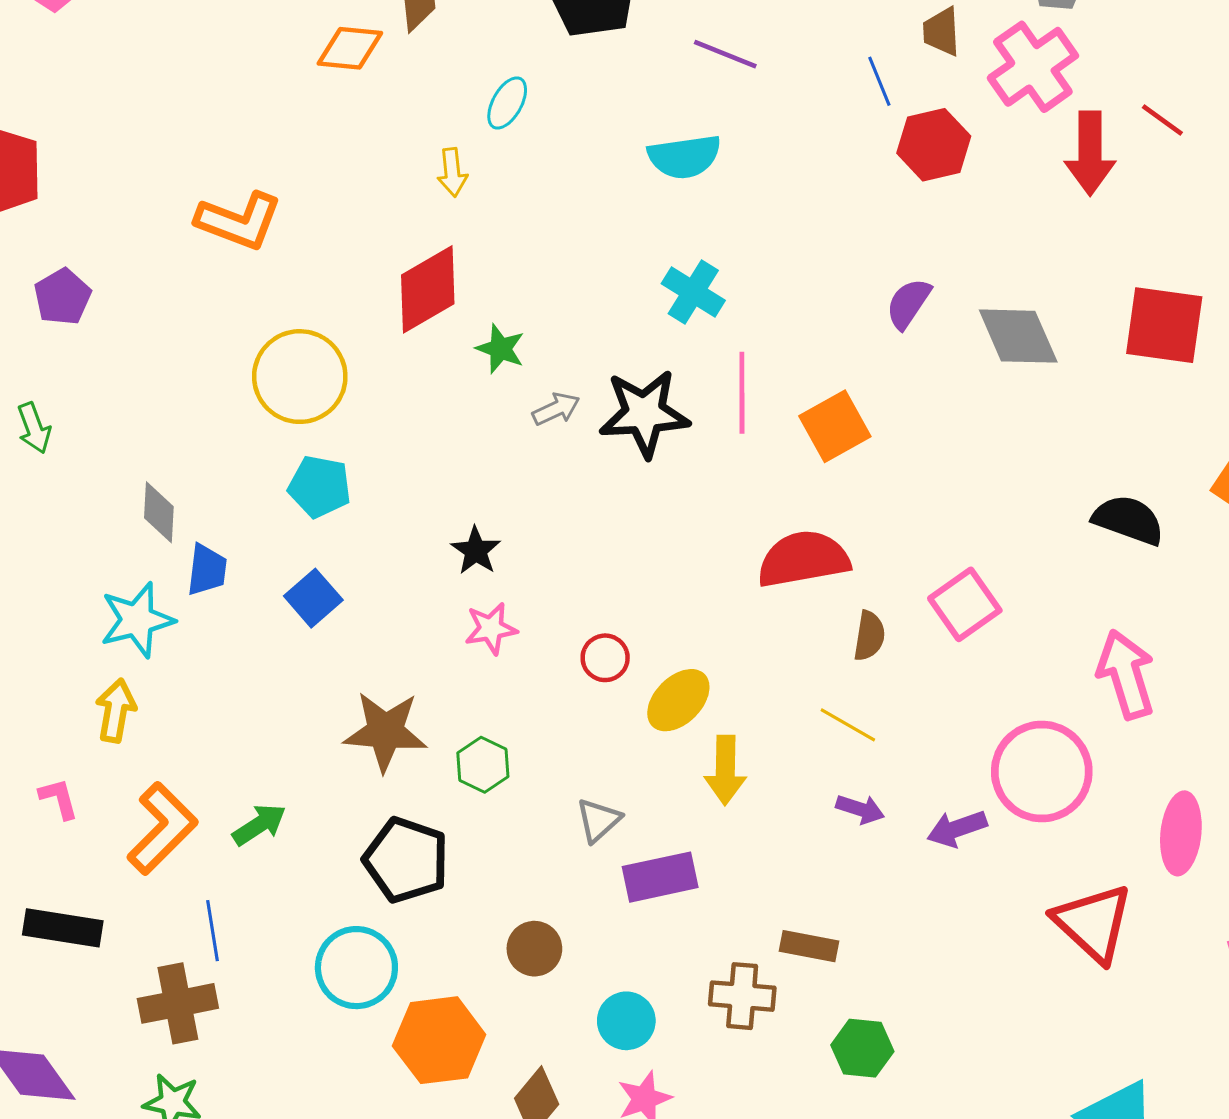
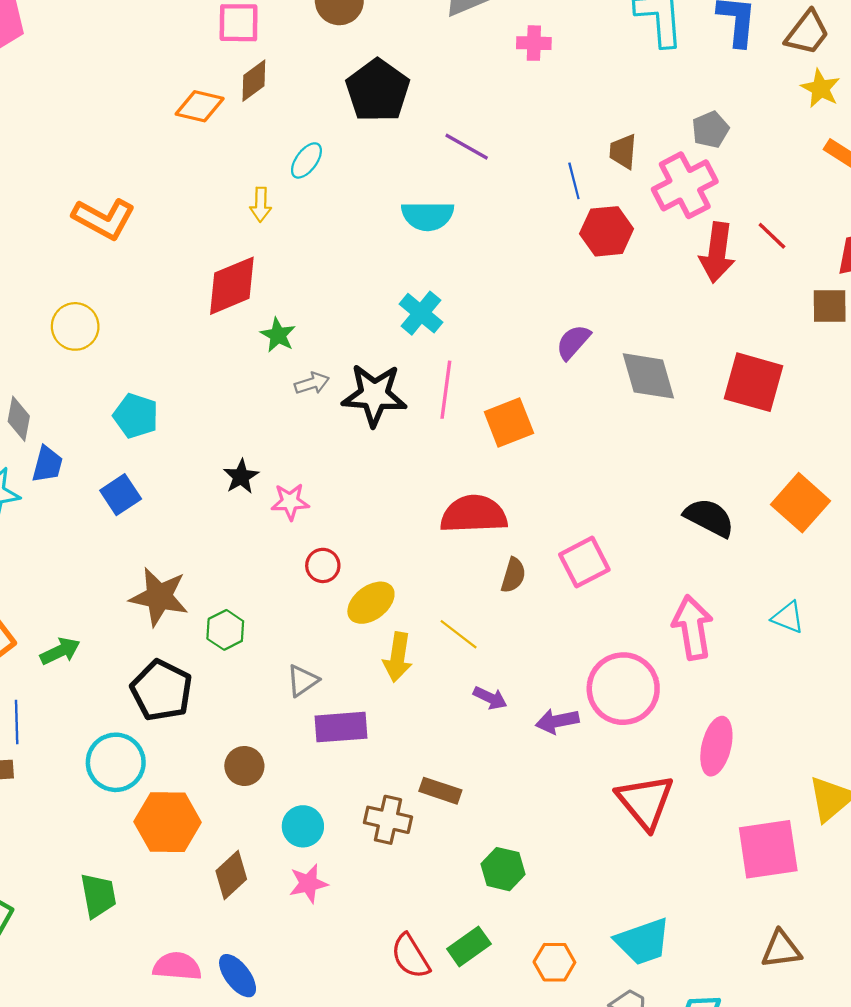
yellow circle: (300, 377) -> (75, 326), moved, size x0.7
pink star: (491, 629) -> (290, 502), moved
yellow line: (848, 725) -> (459, 634), moved
green hexagon: (862, 1048) -> (503, 869), moved

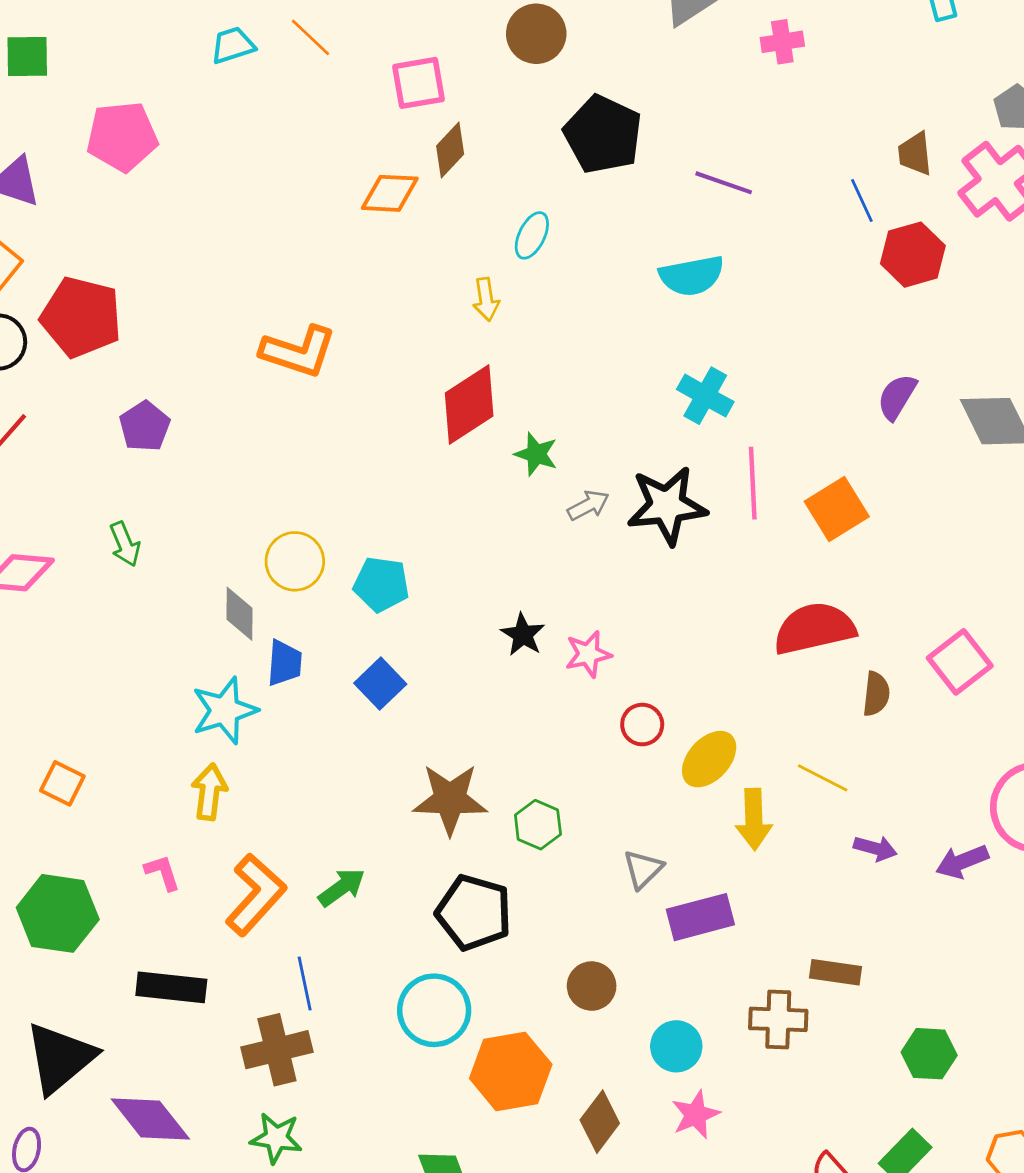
yellow circle: (75, 326) -> (295, 561), moved

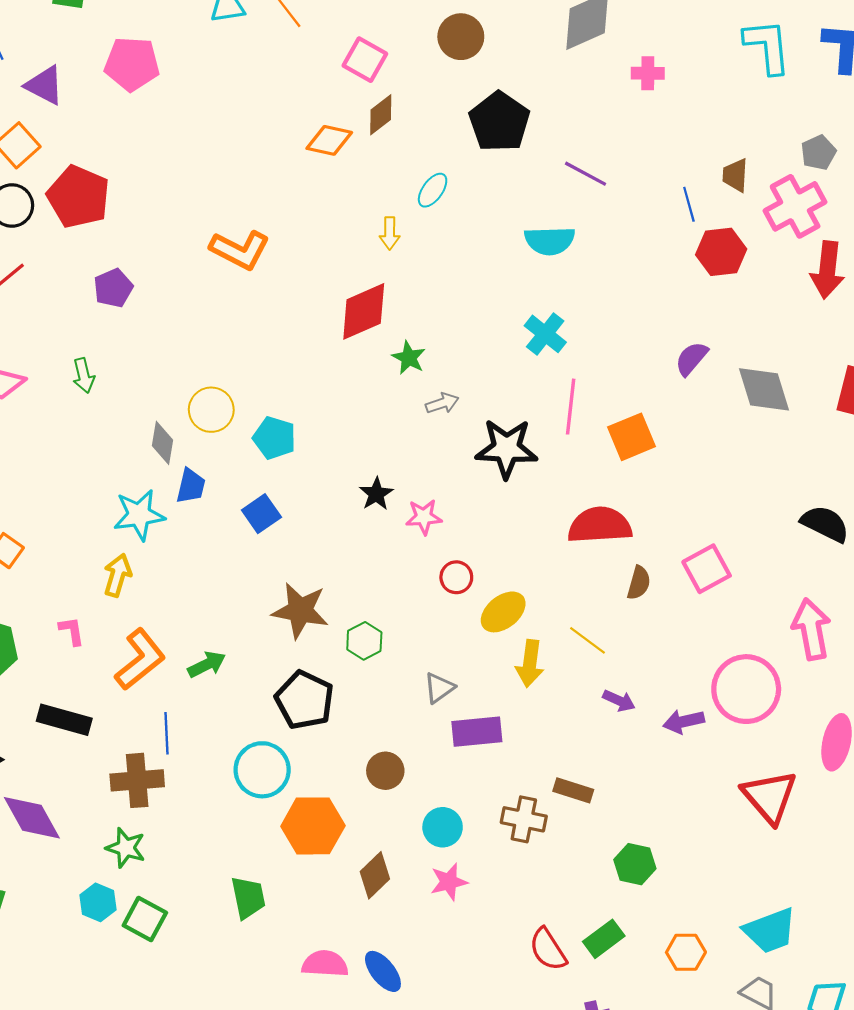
pink square: (419, 83) -> (365, 60), turned 30
black star: (667, 506) -> (506, 448), moved

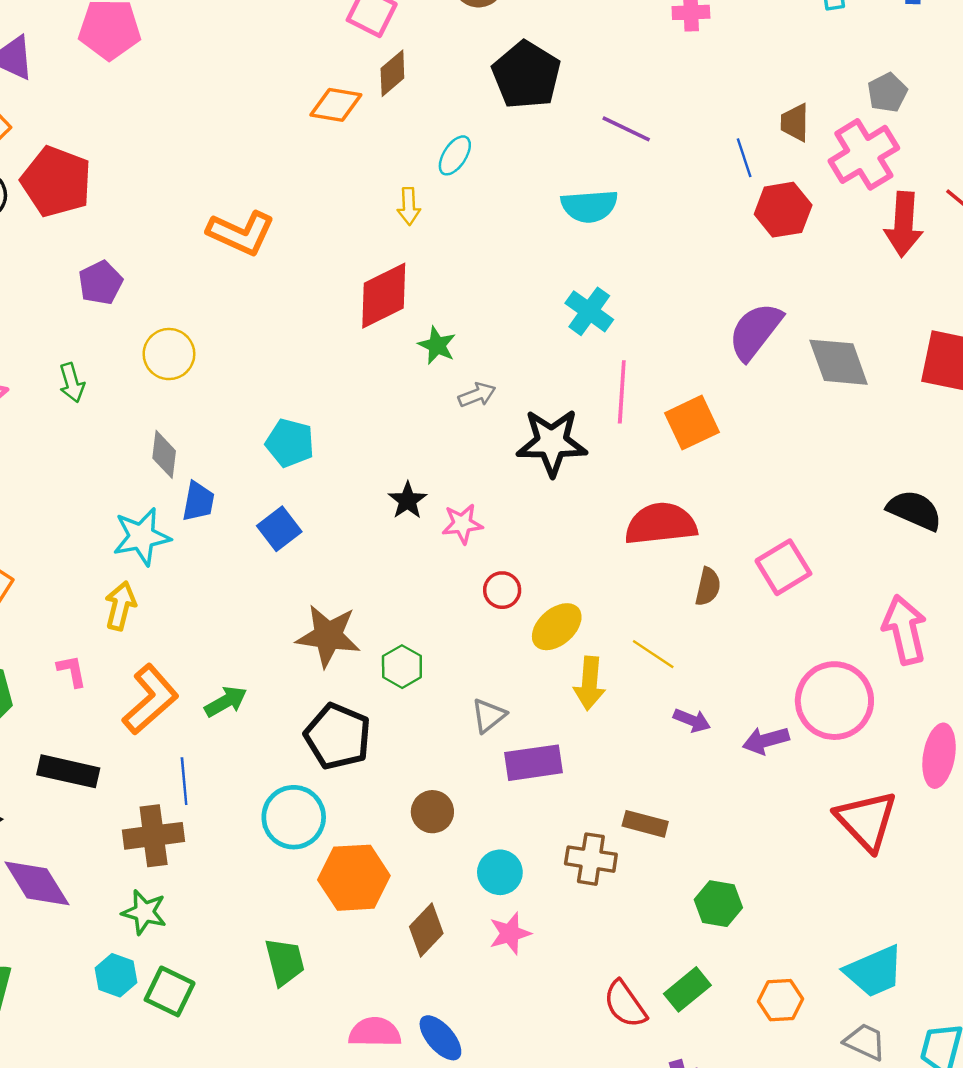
purple semicircle: (691, 359) -> (755, 331), size x1.5
yellow circle: (211, 410) -> (169, 354), moved

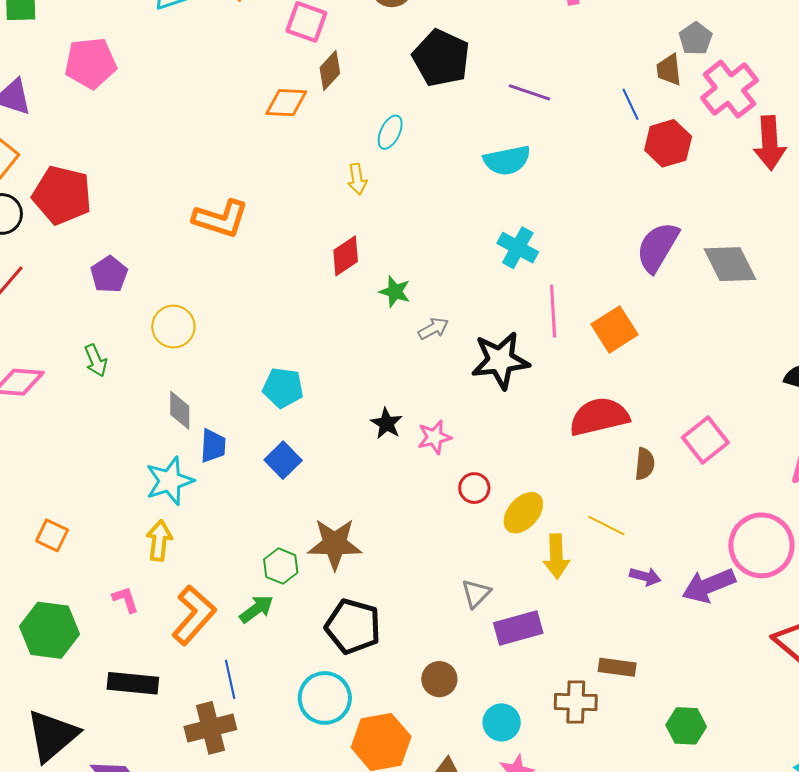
gray pentagon: (887, 93) -> (696, 39), moved
red diamond: (384, 296) -> (346, 256), size x0.7
green hexagon: (402, 667) -> (281, 566), moved
purple arrow: (766, 740) -> (709, 586), size x1.4

